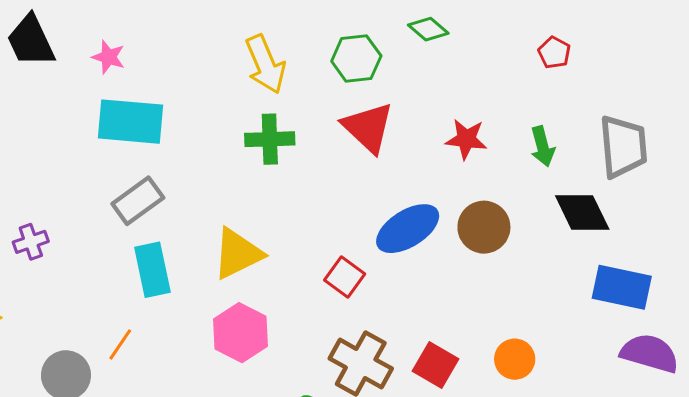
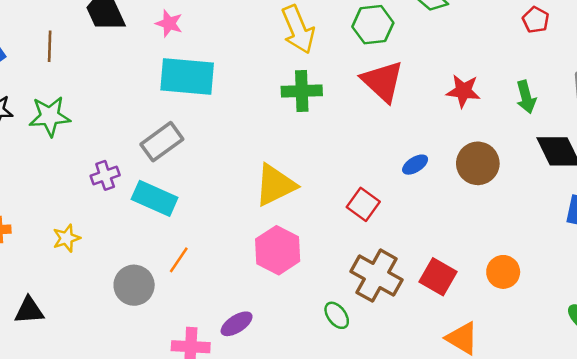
gray rectangle: (138, 201) -> (162, 142), moved
blue ellipse: (408, 229) -> (415, 165), size x0.5
cyan rectangle: (152, 270) -> (155, 198), moved, turned -54

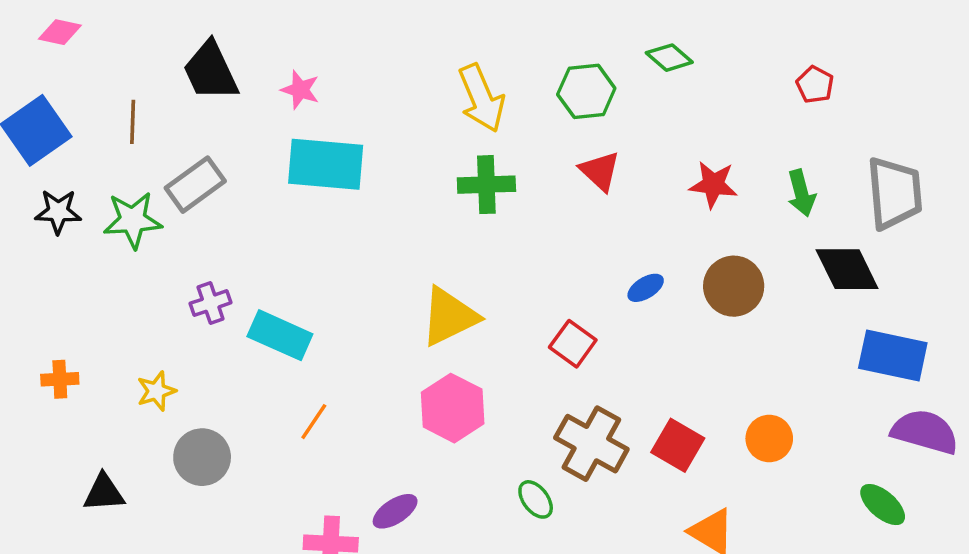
red triangle: (383, 81) -> (600, 171), size x0.7
gray rectangle: (162, 142) -> (195, 185), moved
gray circle: (134, 285) -> (202, 457), moved

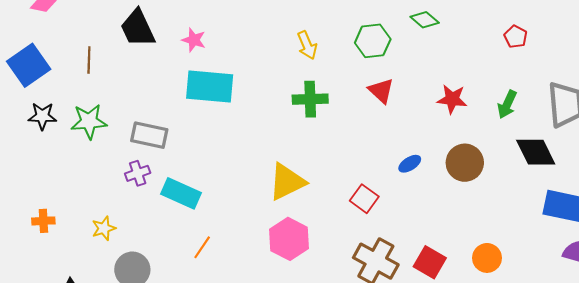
yellow arrow: (481, 98) -> (307, 45), size x0.7
gray rectangle: (195, 185) -> (149, 135), moved, turned 48
green arrow: (801, 193) -> (507, 104), turned 40

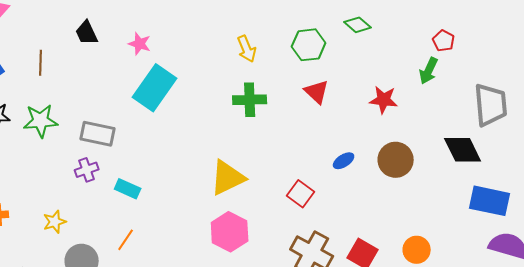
black trapezoid: (138, 28) -> (87, 33), size x0.7
cyan rectangle: (210, 86) -> (155, 88), turned -60
green arrow: (507, 104) -> (429, 71), moved
cyan rectangle: (181, 193) -> (128, 189), size x0.7
orange line: (202, 247) -> (126, 240), moved

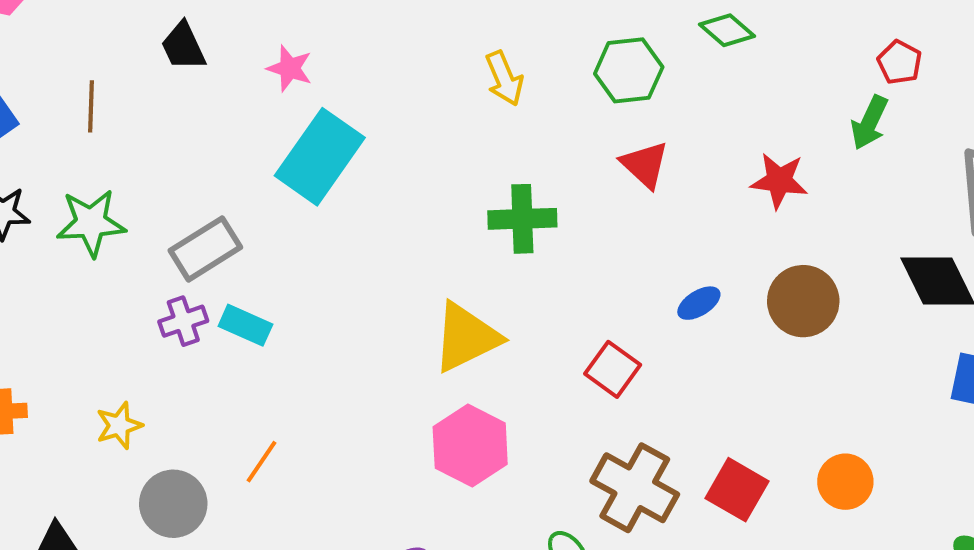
green cross: (250, 100) -> (522, 219), moved
gray rectangle: (98, 134) -> (205, 249), turned -44
cyan rectangle: (128, 189) -> (245, 325), moved

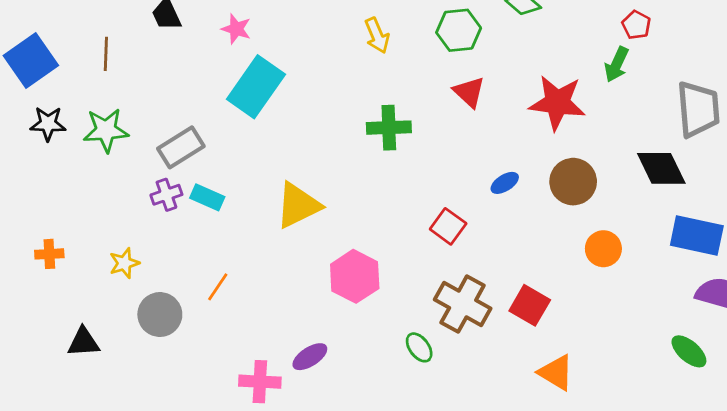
red star: (779, 181) -> (557, 103), size x1.5
yellow triangle: (466, 337) -> (298, 205), moved
orange circle: (845, 482) -> (603, 249), moved

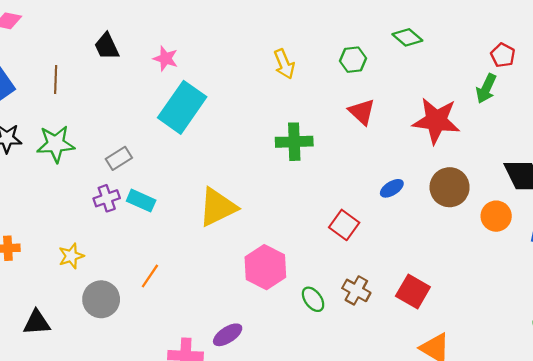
green hexagon: (459, 30) -> (353, 60), size x0.7
gray rectangle: (181, 147) -> (119, 158), size x0.7
orange circle: (603, 249) -> (496, 216), moved
brown cross: (463, 304) -> (356, 290), size x0.6
green ellipse: (419, 347) -> (313, 299), moved

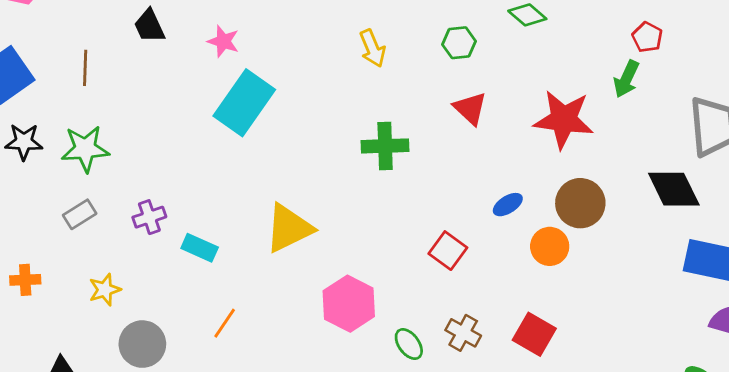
gray rectangle: (119, 158) -> (80, 214), moved
cyan rectangle: (141, 201) -> (200, 248), moved
orange circle: (496, 216) -> (550, 246), moved
orange line: (150, 276) -> (225, 323), moved

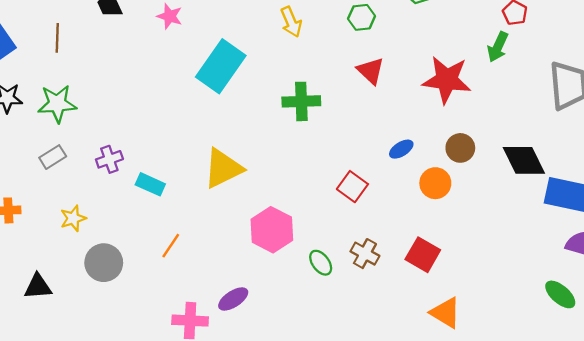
cyan rectangle: (244, 103) -> (221, 66), moved
black diamond: (674, 189) -> (524, 160), moved
brown circle: (580, 203) -> (460, 148), size x0.7

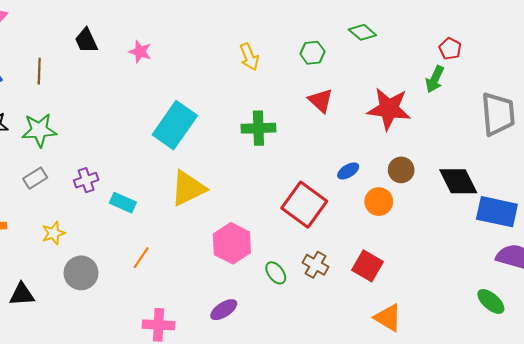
cyan rectangle: (221, 66) -> (175, 125), moved
red square: (352, 187) -> (304, 205), size x1.6
purple ellipse: (233, 299) -> (224, 310), moved

